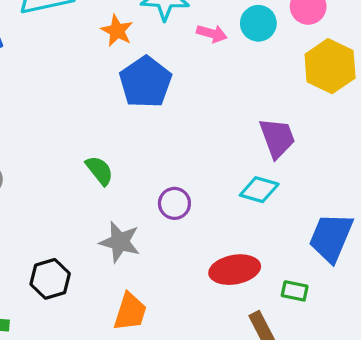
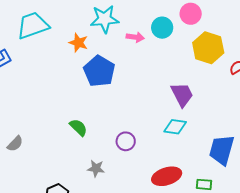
gray star: (120, 242) -> (96, 168), size x0.7

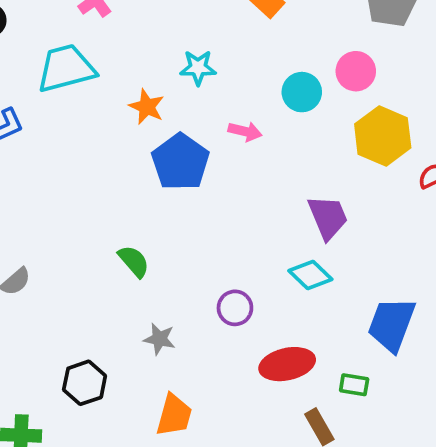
cyan star: (105, 19) -> (198, 68), size x0.7
pink arrow: (135, 37) -> (245, 131), moved
cyan diamond: (175, 127) -> (310, 275), turned 30
purple circle: (126, 141) -> (235, 308), moved

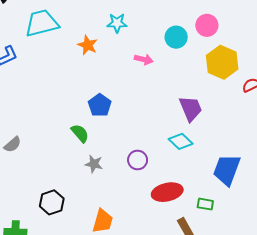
blue pentagon: (180, 162) -> (100, 105), moved, size x0.7
gray star: (159, 339) -> (94, 164), moved

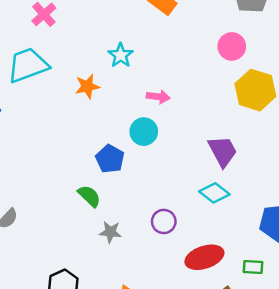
cyan star: (117, 23) -> (121, 55), turned -30
cyan circle: (176, 37) -> (144, 132), moved
orange star: (88, 45) -> (87, 86), turned -30

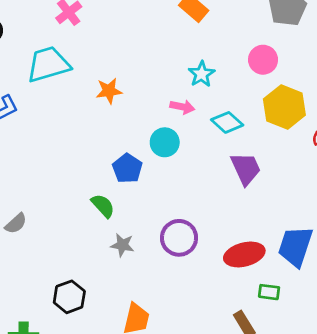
cyan star: (121, 55) -> (202, 74), moved
cyan diamond: (214, 193) -> (227, 122), moved
purple circle: (164, 221) -> (179, 238), size x1.4
red ellipse: (204, 257) -> (244, 254), moved

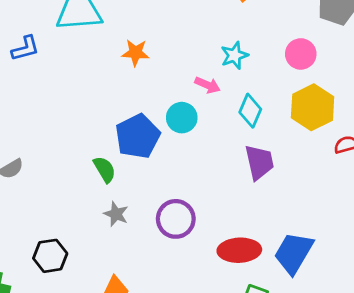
cyan diamond: (227, 122) -> (250, 111), turned 60
blue pentagon: (127, 168) -> (138, 136), size x1.4

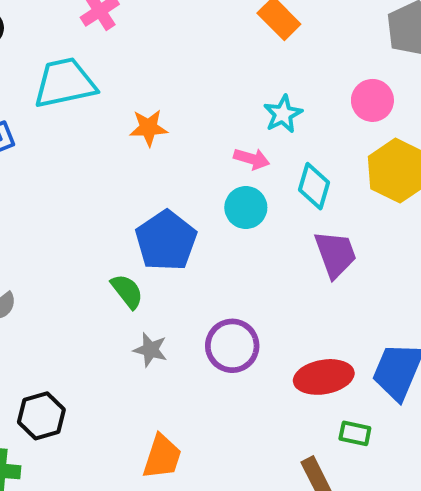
cyan circle: (182, 118) -> (246, 208), moved
black hexagon: (50, 256) -> (41, 416), moved

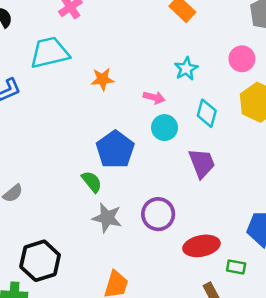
pink arrow: (252, 159) -> (154, 97), moved
purple trapezoid: (335, 254) -> (202, 163), moved
gray star: (150, 350) -> (107, 218), size x1.4
red ellipse: (324, 377) -> (201, 246), moved
black hexagon: (41, 416) -> (40, 261), size x1.4

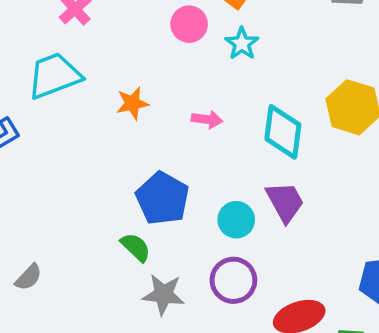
pink circle: (242, 59) -> (189, 24), moved
cyan star: (186, 69) -> (242, 44), moved
cyan diamond: (207, 113) -> (283, 132), size x1.4
cyan circle: (165, 128) -> (236, 220), moved

